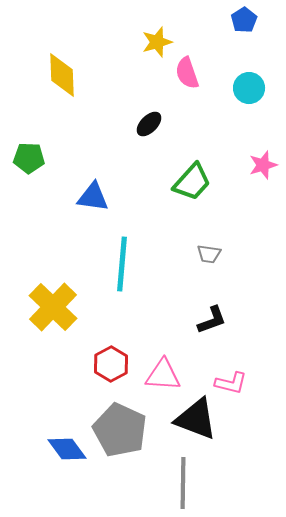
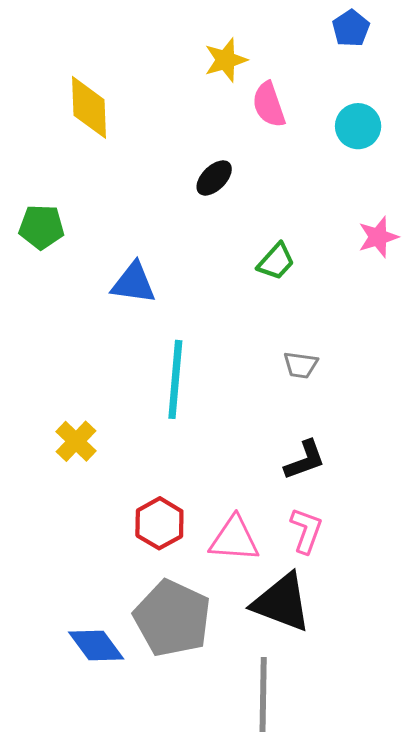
green trapezoid: (192, 182) -> (276, 261), size x0.7
yellow cross: (53, 307) -> (76, 441), size x0.6
pink L-shape: (231, 383) -> (306, 530), moved, turned -84

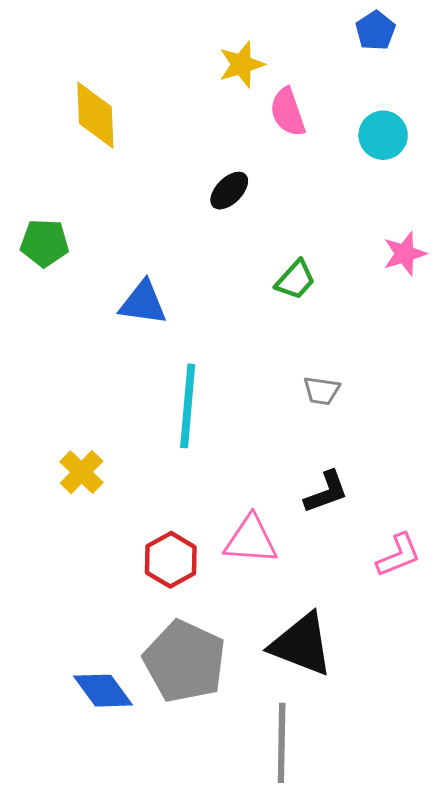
pink L-shape: (306, 530) -> (398, 555), moved, turned 48
pink triangle: (234, 539) -> (251, 540), moved

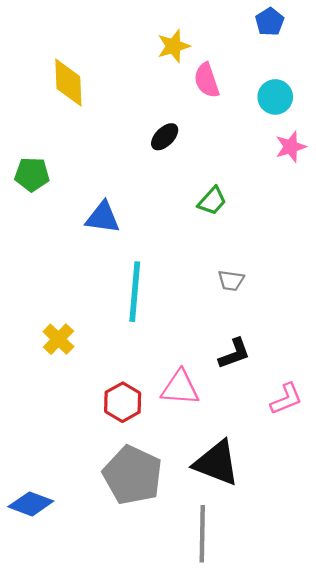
pink star: (405, 254) -> (291, 147), moved
blue diamond: (103, 691) -> (31, 504), moved, turned -33

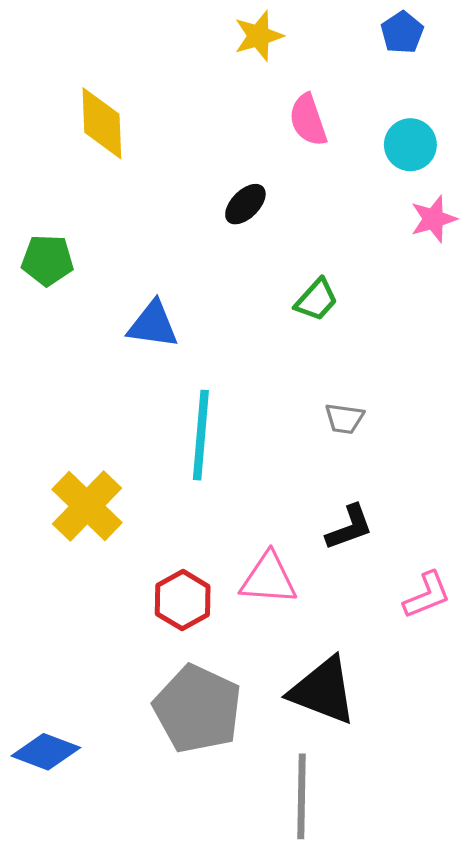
yellow star: (173, 46) -> (259, 36), moved
yellow cross: (58, 339) -> (87, 506), size x1.5

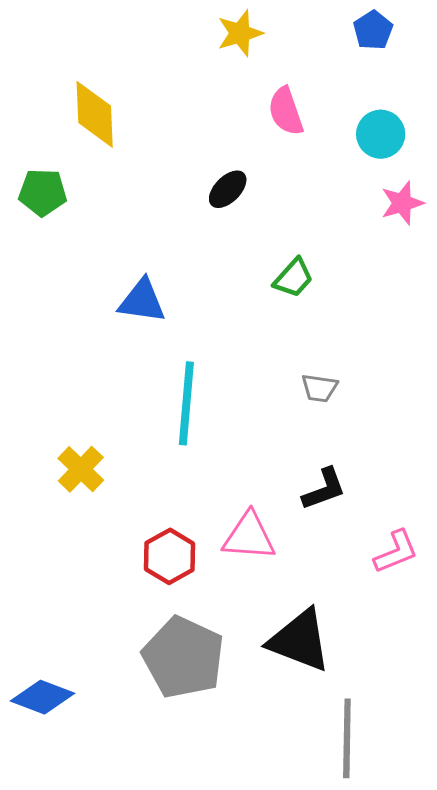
green pentagon: (47, 260) -> (43, 192), moved
yellow cross: (87, 506) -> (81, 469), size x0.7
gray line: (301, 796) -> (347, 738), moved

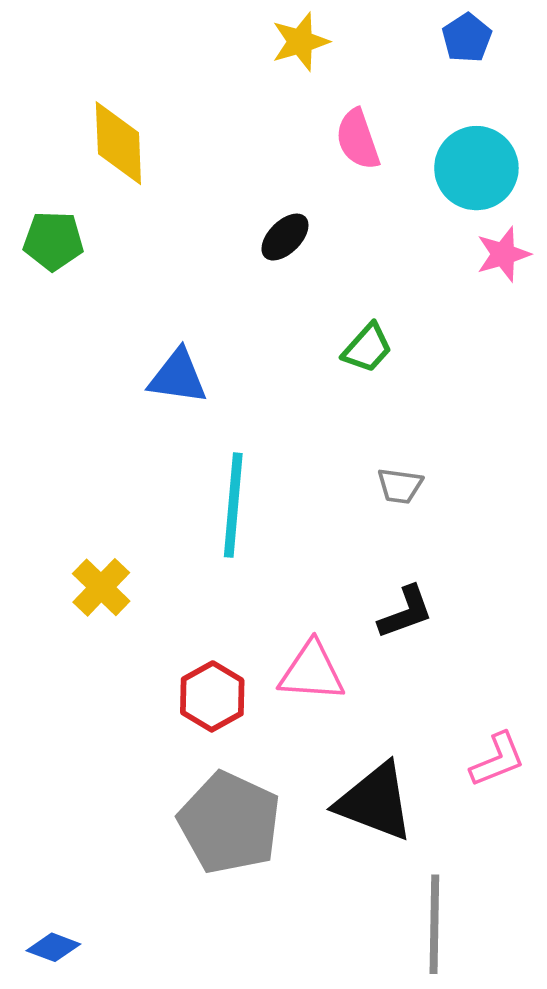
cyan circle: (381, 134) -> (476, 168), size x1.4
pink L-shape: (396, 552) -> (497, 760), moved
blue diamond: (43, 697) -> (53, 947), moved, size x0.7

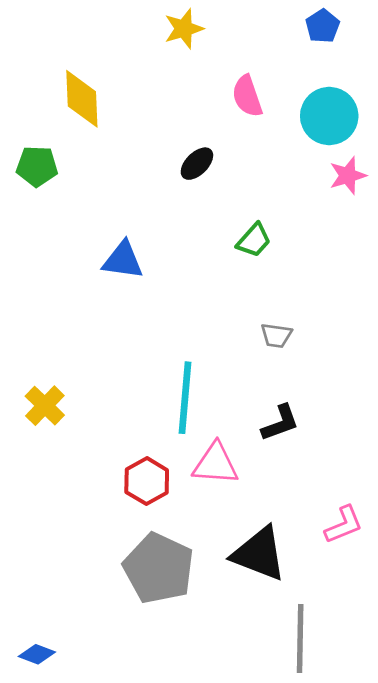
yellow star: (300, 42) -> (184, 29), moved
cyan line: (233, 505) -> (185, 398), moved
yellow cross: (101, 587) -> (45, 406), moved

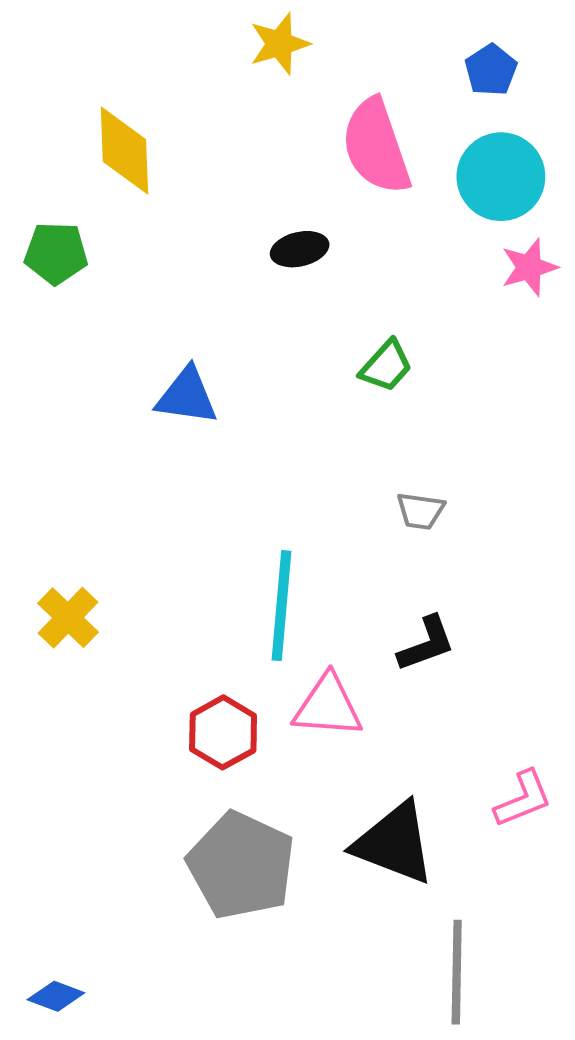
blue pentagon: (323, 26) -> (491, 70), moved
pink semicircle: (247, 96) -> (376, 146), size x1.5
black ellipse: (197, 164) -> (300, 249), turned 32

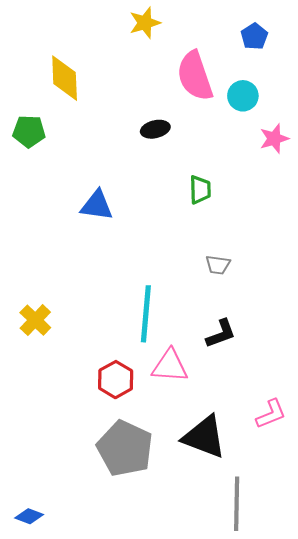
cyan circle: (501, 177) -> (243, 96), moved, size x0.7
green trapezoid: (386, 366) -> (200, 190), turned -44

